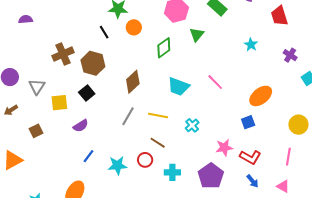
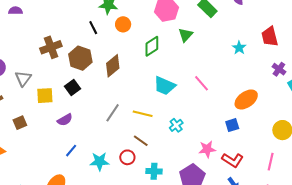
red trapezoid: (279, 16) -> (270, 37), moved
purple cross: (290, 55) -> (279, 69), moved
brown diamond: (133, 82) -> (113, 66), moved

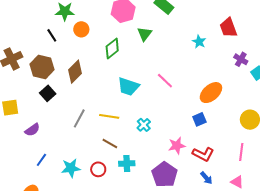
black square: (73, 87) -> (48, 93), moved
red circle: (127, 157) -> (98, 169), moved
cyan cross: (154, 171) -> (127, 163), moved

